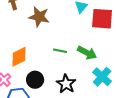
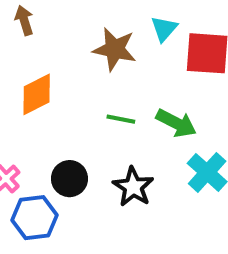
brown star: (39, 17) -> (115, 49), moved
orange diamond: (19, 57) -> (37, 94), moved

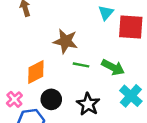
brown star: (115, 49) -> (66, 41), moved
orange diamond: (37, 94) -> (36, 72), moved

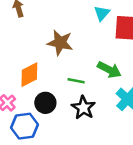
green line: (81, 65) -> (76, 81), moved

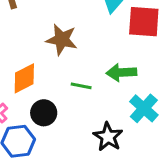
green arrow: (109, 70) -> (121, 72), turned 150
black star: (83, 108) -> (108, 137), moved

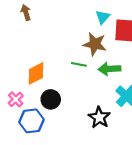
brown star: (62, 40) -> (95, 44), moved
green line: (81, 86) -> (79, 64), moved

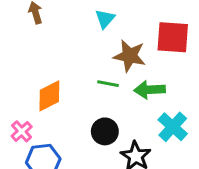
cyan triangle: (103, 17) -> (105, 19), moved
black circle: (51, 99) -> (105, 131), moved

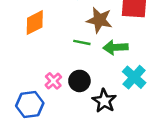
orange diamond: (49, 96) -> (35, 23), moved
pink cross: (22, 131) -> (53, 81), moved

